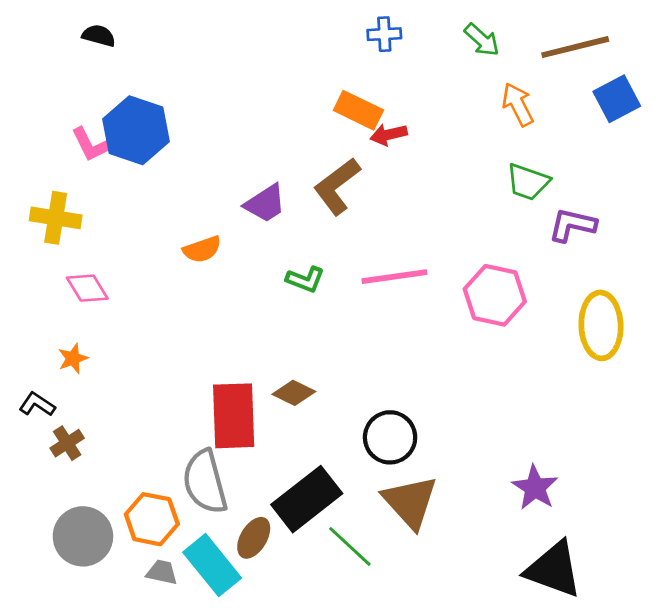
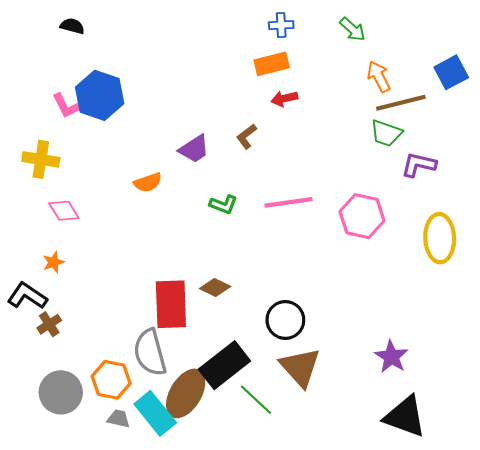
brown line: (575, 47) -> (401, 103), moved
orange rectangle: (358, 110) -> (272, 64), moved, turned -40
brown L-shape: (337, 186) -> (247, 136), size x0.6
black L-shape: (37, 404) -> (27, 296), size x1.5
brown ellipse: (254, 538) -> (186, 393), size x1.6

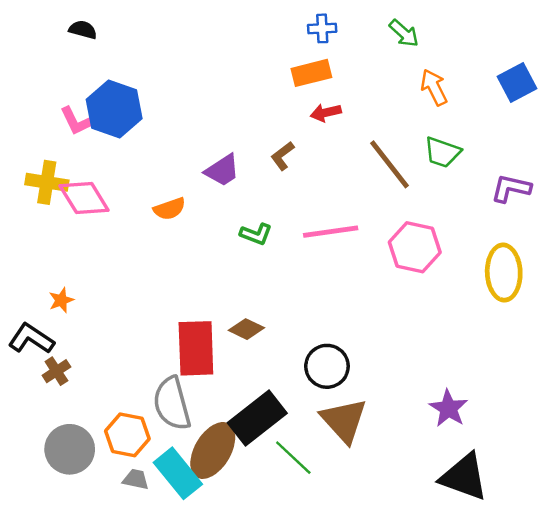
brown line: (401, 103) -> (390, 164), moved, turned 66
purple L-shape: (419, 165) -> (511, 188), moved
pink diamond: (64, 211) -> (84, 198), moved, size x1.4

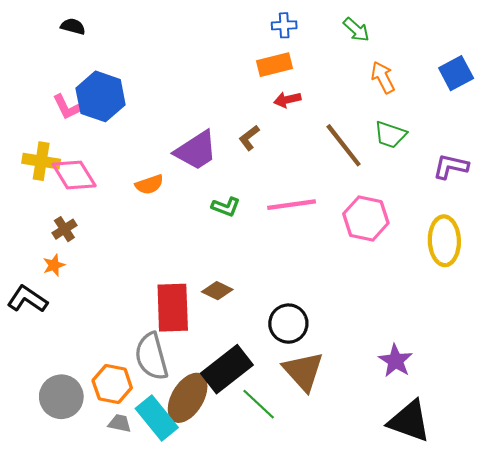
purple trapezoid: (222, 170) -> (196, 151), size x1.4
brown cross: (56, 371) -> (64, 229), moved

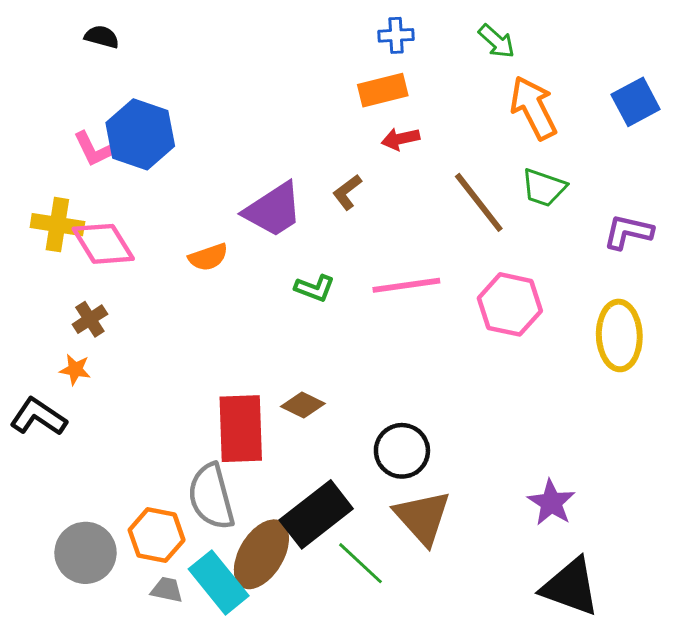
orange arrow: (383, 77) -> (534, 108), size x1.4
orange star: (54, 265) -> (75, 369), turned 30

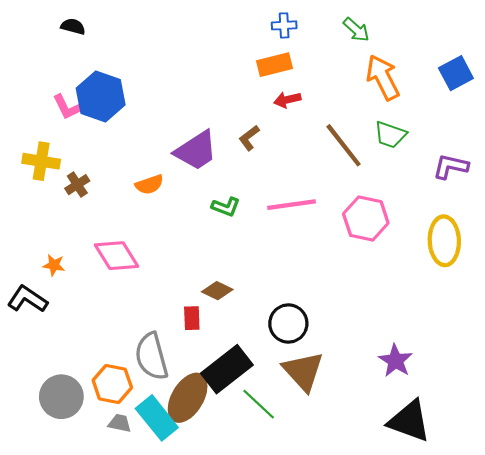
pink diamond: (103, 244) -> (117, 256), moved
brown cross: (90, 319) -> (77, 185), moved
red rectangle: (241, 429) -> (192, 318), moved, size x0.5

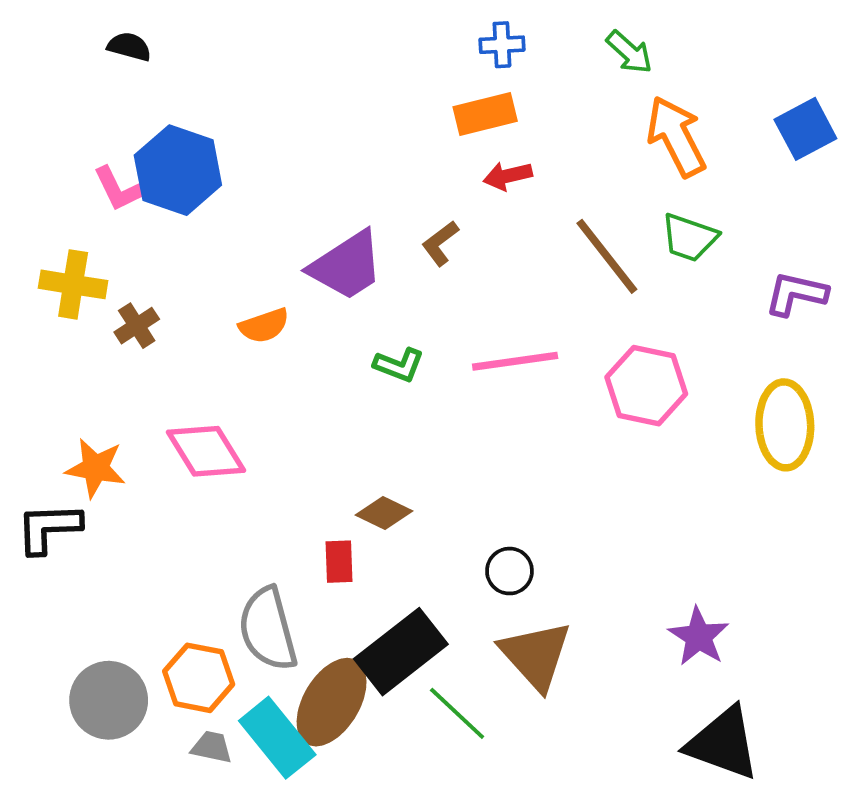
orange star: (54, 265) -> (96, 468), size x1.5
black L-shape: (27, 299) -> (49, 528), turned -36
black circle: (288, 324) -> (509, 571), size x0.7

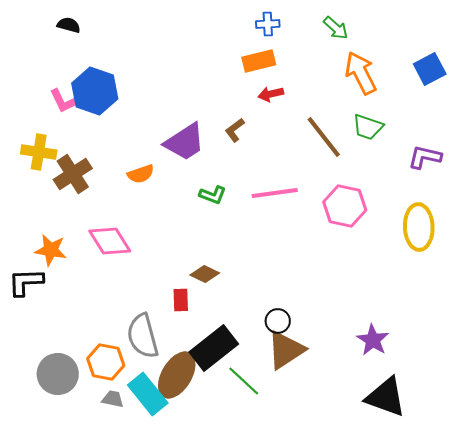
brown cross: (137, 326) -> (73, 174), size x1.6
black circle: (509, 571) -> (278, 321), moved
brown triangle: (536, 655) -> (286, 350), turned 39

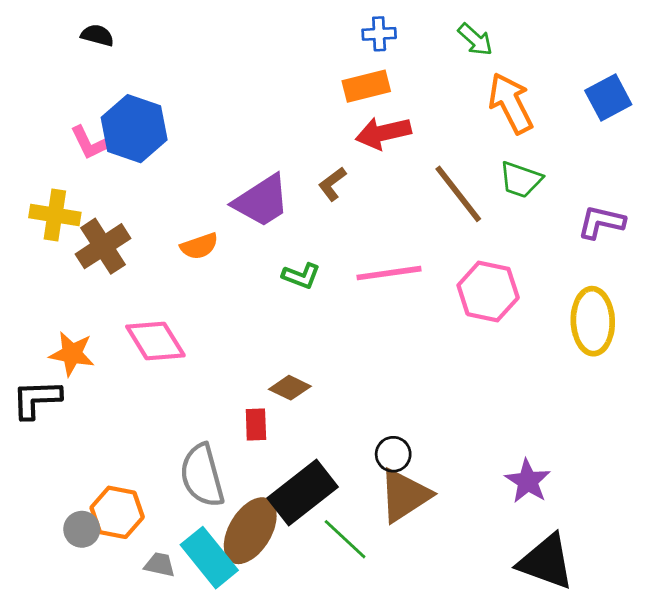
red arrow: (271, 94) -> (383, 133), size x1.5
orange hexagon: (106, 362) -> (117, 512), moved
gray circle: (58, 374) -> (82, 529), size x0.6

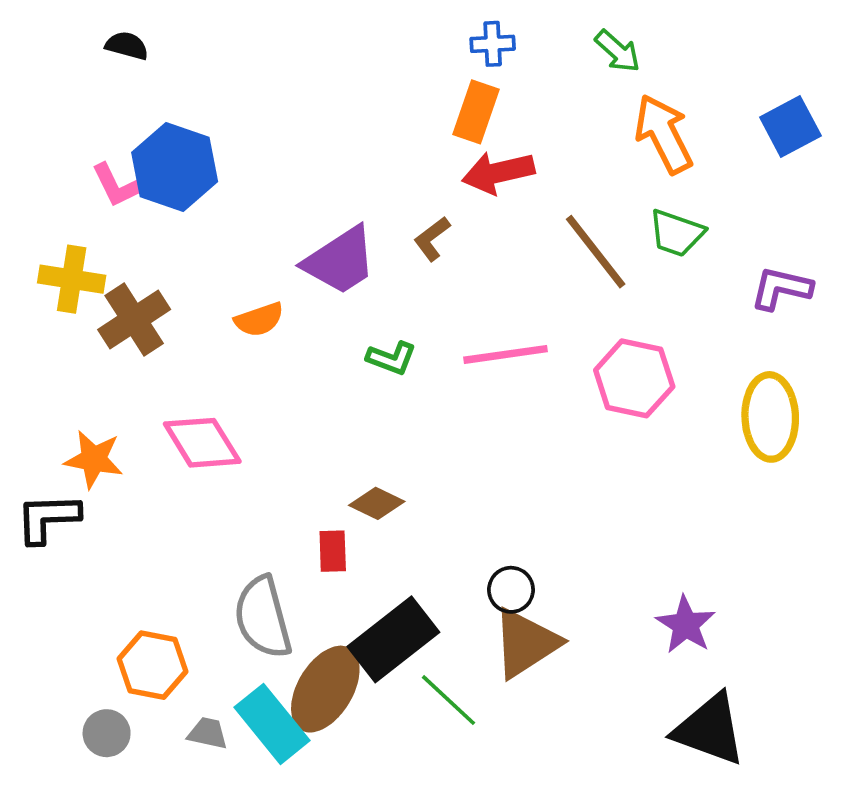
orange rectangle: (366, 86) -> (476, 112), turned -57
gray circle: (82, 529) -> (107, 733), moved

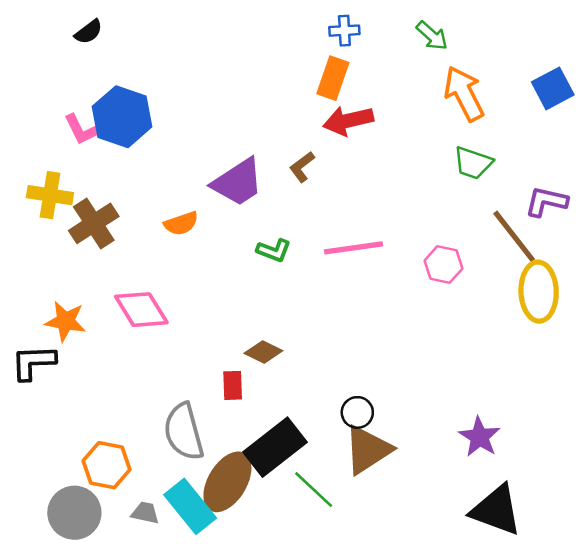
black semicircle: (127, 46) -> (89, 32), turned 128
brown line: (596, 252) -> (514, 236), moved
pink hexagon: (634, 378) -> (443, 265), size x0.7
gray circle: (107, 733) -> (74, 513), size x1.6

